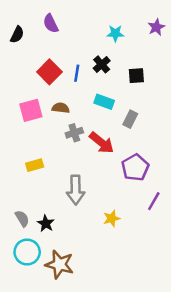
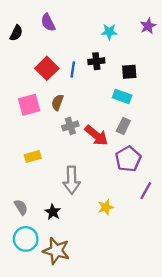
black cross: (102, 64) -> (96, 61), turned 35
cyan rectangle: (104, 102) -> (122, 97), moved
brown semicircle: (61, 108) -> (57, 102), turned -77
gray rectangle: (130, 119) -> (123, 126), moved
black star: (46, 223) -> (53, 212), moved

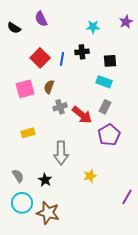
black semicircle: (16, 33) -> (14, 28), turned 96
purple line: (146, 191) -> (127, 197), moved

